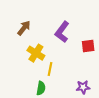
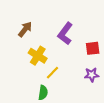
yellow line: (50, 69) -> (53, 73), turned 32
purple star: (83, 87) -> (92, 75), moved

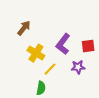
purple L-shape: (65, 34) -> (63, 44), moved
purple star: (92, 75) -> (78, 67), moved

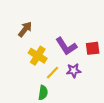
purple L-shape: (63, 44) -> (66, 46), turned -70
purple star: (78, 67) -> (74, 71), moved

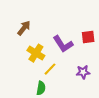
red square: (93, 48) -> (88, 37), moved
purple star: (74, 71) -> (83, 72), moved

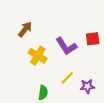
yellow line: (50, 69) -> (67, 78), moved
purple star: (83, 72) -> (87, 86), moved

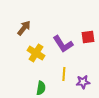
yellow line: (67, 78) -> (64, 74), turned -40

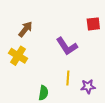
red square: (88, 37) -> (93, 24), moved
yellow cross: (36, 53) -> (18, 56), moved

